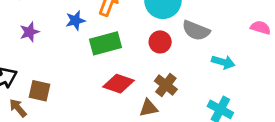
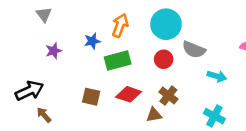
brown square: (40, 91) -> (91, 97), moved

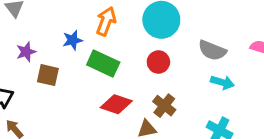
gray semicircle: (194, 50) -> (212, 50), moved
green rectangle: (118, 60) -> (103, 63), turned 40
brown square: (91, 97) -> (48, 75), moved

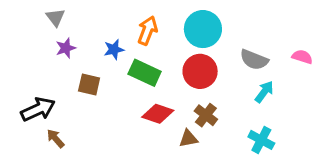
purple star: (26, 52) -> (66, 48), moved
red circle: (158, 62) -> (200, 71), size x1.5
cyan arrow: (222, 82) -> (264, 92), turned -70

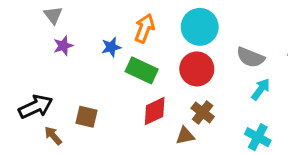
brown square: (89, 85) -> (86, 117), moved
red diamond: (158, 114) -> (155, 111), turned -44

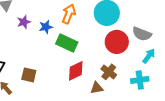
purple star: (63, 46) -> (24, 22), moved
red circle: (197, 69) -> (117, 42), moved
cyan cross: (258, 137) -> (140, 80), moved, turned -36

